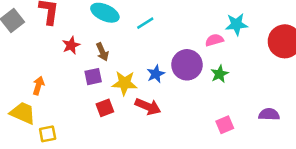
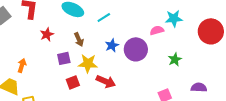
brown arrow: (102, 52) -> (79, 39), moved
blue star: (156, 74) -> (112, 45), moved
green star: (220, 74) -> (175, 59), moved

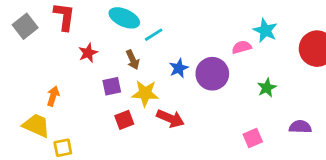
cyan line: (104, 17) -> (154, 35), moved
cyan star: (174, 18) -> (265, 30), turned 30

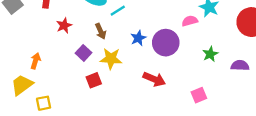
purple square: (112, 86) -> (83, 53), turned -35
red arrow: (170, 118) -> (154, 79), moved
yellow trapezoid: (36, 125) -> (22, 85), turned -60
purple semicircle: (300, 127) -> (240, 65), moved

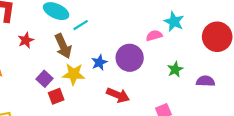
brown arrow: (101, 31) -> (63, 46), size x1.5
blue star: (138, 38) -> (99, 62), moved
purple square: (83, 53) -> (44, 79), moved

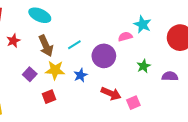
cyan line: (81, 25) -> (74, 45), moved
blue star: (99, 62) -> (80, 75), moved
red arrow: (118, 95) -> (111, 94), moved
red square: (56, 96) -> (49, 97), moved

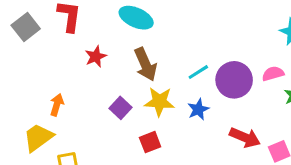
pink semicircle: (125, 37) -> (273, 74), moved
cyan line: (74, 45) -> (198, 72), moved

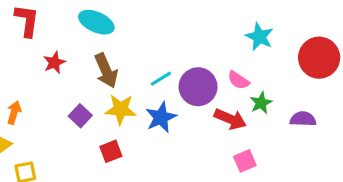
pink semicircle: (273, 74) -> (238, 80), turned -130
blue star: (198, 109) -> (161, 117), size x1.4
red arrow: (245, 137) -> (230, 119), moved

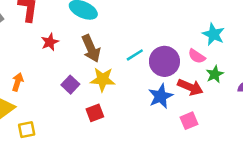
cyan star: (259, 37) -> (213, 34), moved
blue star: (161, 117) -> (161, 96), moved
pink square: (245, 161) -> (189, 121), moved

